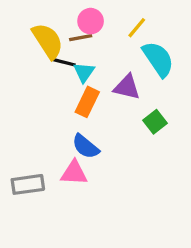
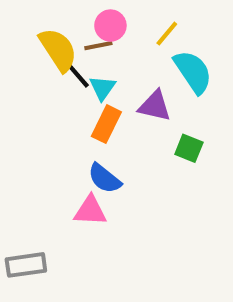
black line: (64, 62) -> (78, 76), turned 35
green square: (155, 122) -> (189, 148), turned -30
gray rectangle: (28, 184) -> (26, 265), moved

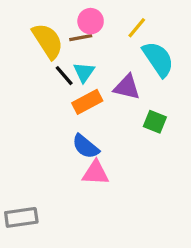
black line: (78, 76) -> (64, 76), moved
orange rectangle: (106, 124) -> (87, 102), turned 36
pink triangle: (90, 211) -> (96, 173), moved

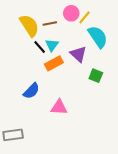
pink circle: (91, 21) -> (71, 13), moved
purple triangle: (127, 87) -> (78, 54), turned 30
blue semicircle: (86, 146) -> (31, 91), moved, turned -84

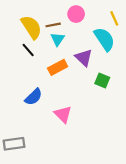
yellow line: (85, 17) -> (114, 18), moved, turned -64
cyan triangle: (52, 45) -> (58, 39), moved
black line: (40, 47) -> (28, 50), moved
pink triangle: (59, 107) -> (63, 114), turned 42

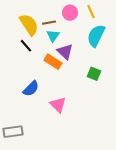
yellow line: (114, 18) -> (91, 12), moved
cyan semicircle: (104, 39) -> (96, 36), turned -120
purple triangle: (84, 58) -> (65, 52), moved
orange rectangle: (58, 67) -> (53, 62), turned 60

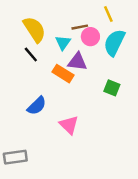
pink circle: (70, 13) -> (90, 37), moved
brown line: (49, 23) -> (80, 27), moved
purple triangle: (65, 52) -> (77, 62), turned -36

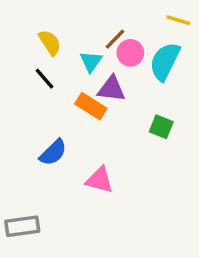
yellow line: (108, 14) -> (178, 20), moved, turned -49
brown line: (80, 27) -> (115, 39), turned -35
yellow semicircle: (34, 29) -> (50, 43), size x0.7
pink triangle: (69, 125) -> (100, 180), turned -30

